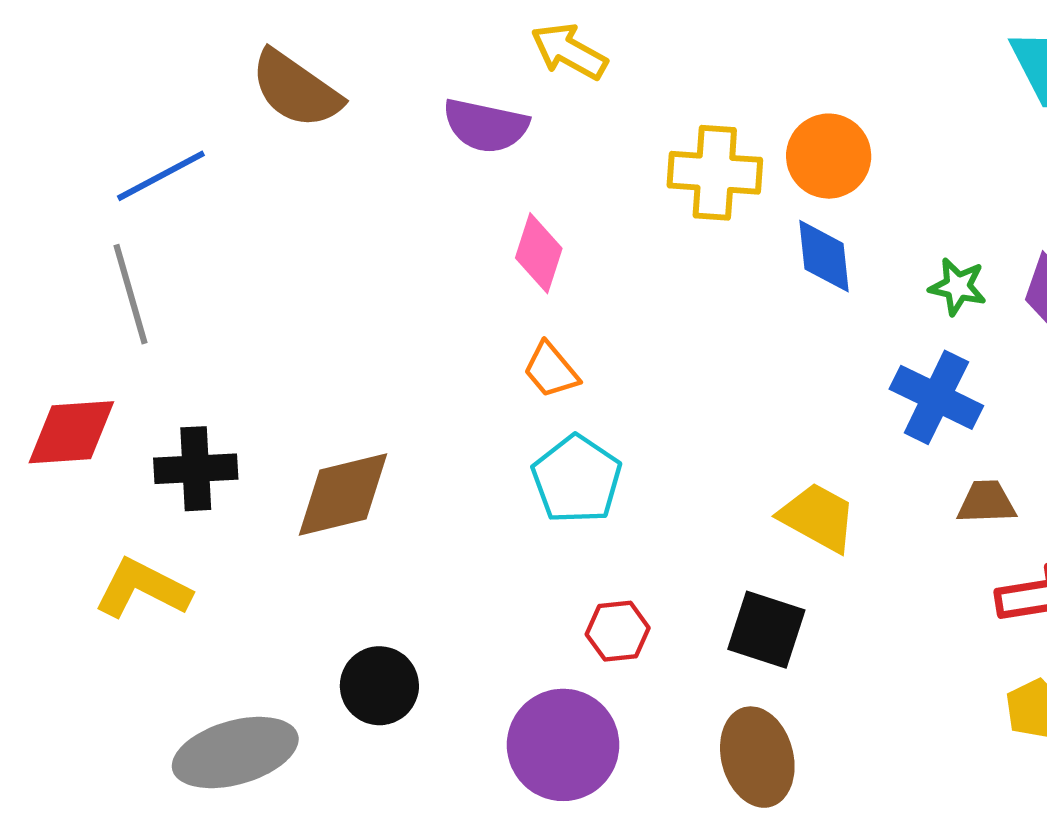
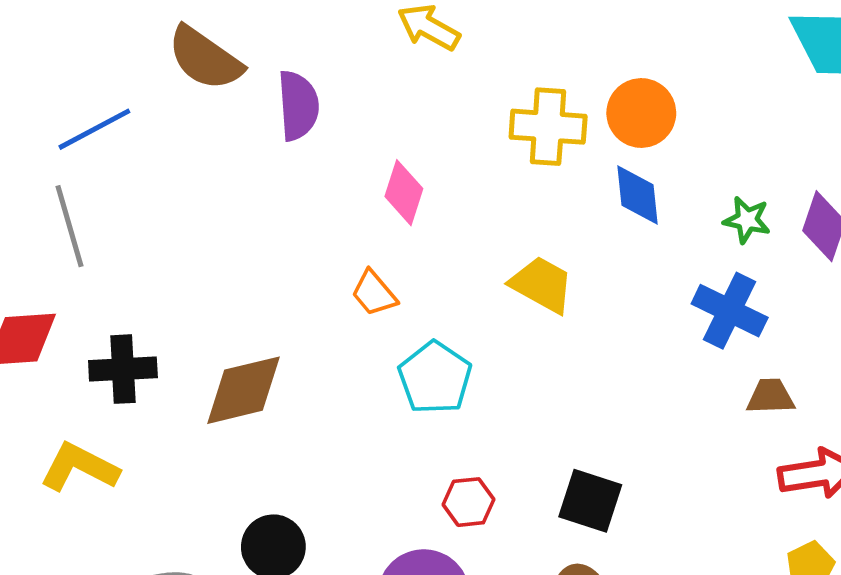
purple semicircle: (486, 126) -> (298, 106), moved, turned -106
orange trapezoid: (551, 370) -> (374, 293), moved
yellow trapezoid: (818, 517) -> (542, 285), moved

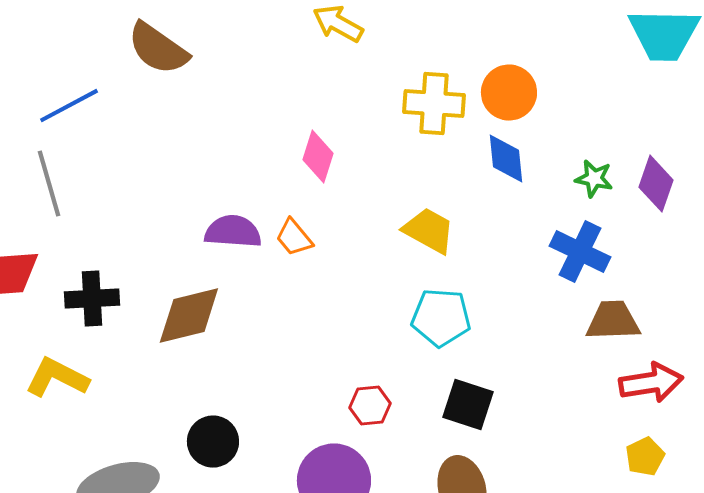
purple semicircle: (298, 106) -> (233, 232), moved, turned -82
cyan pentagon: (435, 378) -> (441, 318), moved, turned -30
brown trapezoid: (771, 396) -> (613, 321), size x1.4

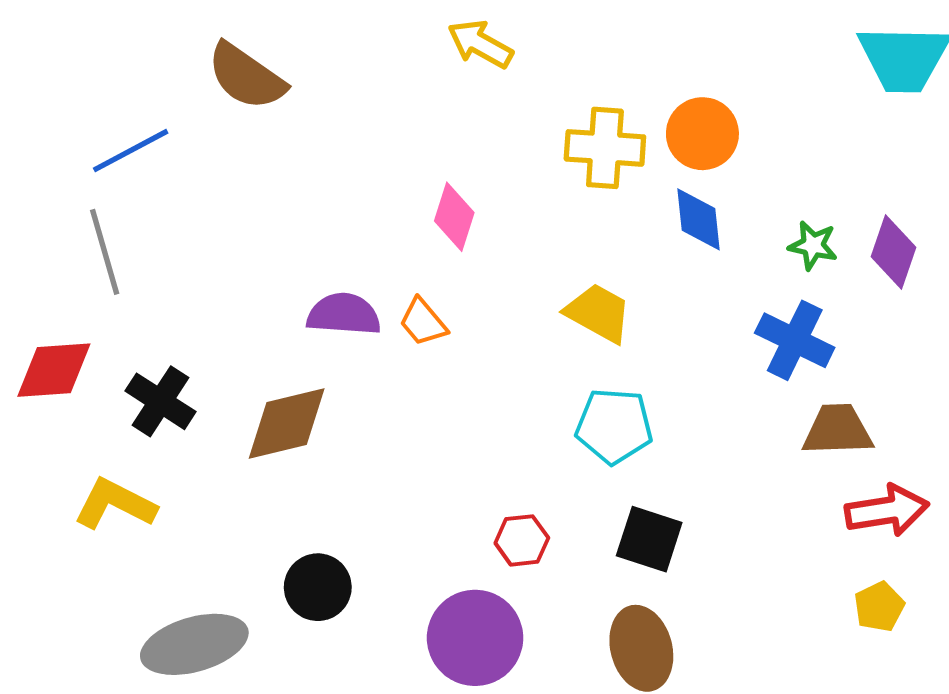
black cross: (92, 299) -> (161, 401), turned 36

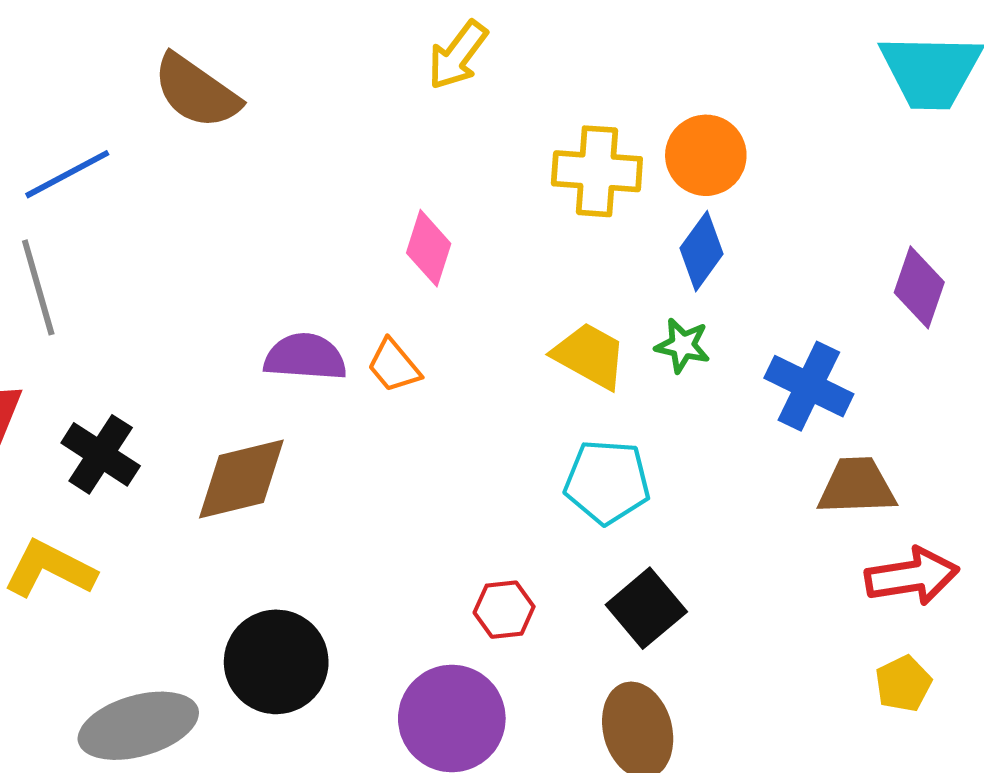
yellow arrow: (480, 44) -> (458, 55), turned -82
blue diamond: (699, 219) -> (701, 251), turned 42
green star: (813, 245) -> (683, 345), moved
black square: (649, 539) -> (646, 608), turned 32
black circle: (318, 587) -> (276, 662), size x1.4

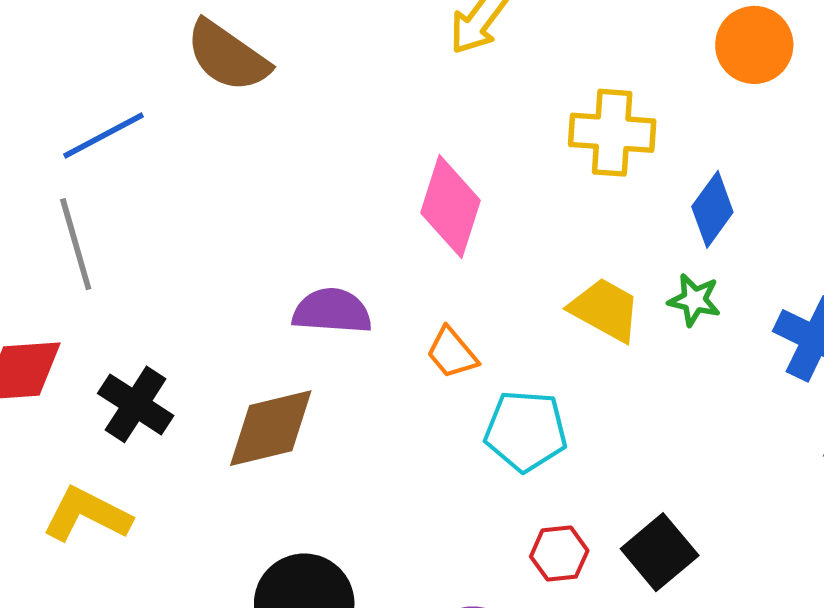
orange circle: (706, 155) -> (754, 45), moved
pink diamond: (429, 248) -> (450, 207), size x1.4
orange trapezoid: (394, 366) -> (452, 353), moved
cyan pentagon: (607, 482) -> (526, 431), moved
red hexagon: (504, 610) -> (559, 554), moved

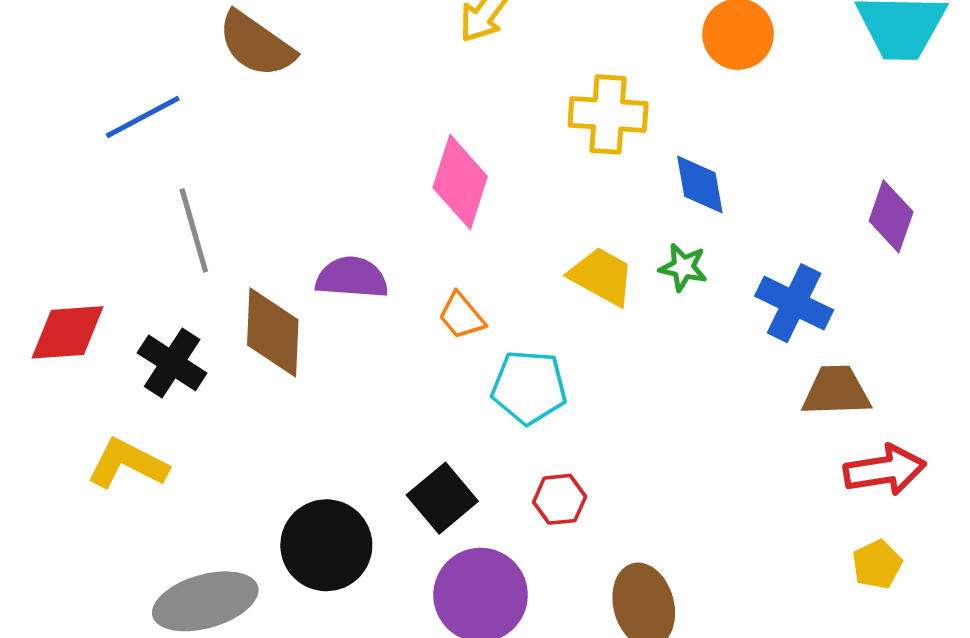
blue diamond: (712, 209) -> (700, 185), turned -46
gray line: (76, 244) -> (194, 230), moved
brown diamond: (271, 428) -> (273, 332), moved, turned -74
black square: (660, 552) -> (442, 498), moved

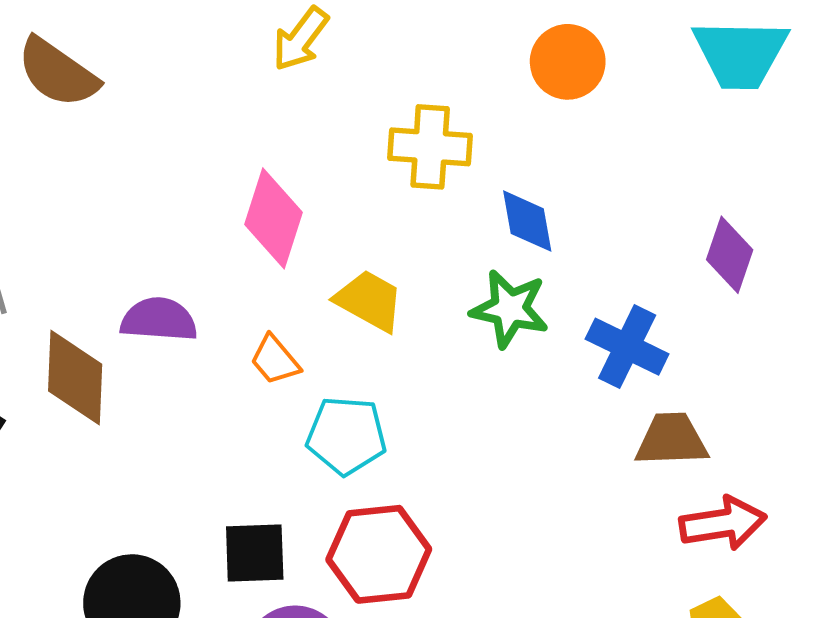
green star: (683, 267) -> (510, 309), size x1.5
yellow trapezoid: (602, 276) -> (369, 301), moved
black square: (442, 498) -> (255, 553), turned 38
red hexagon: (560, 499) -> (379, 554), size x1.8

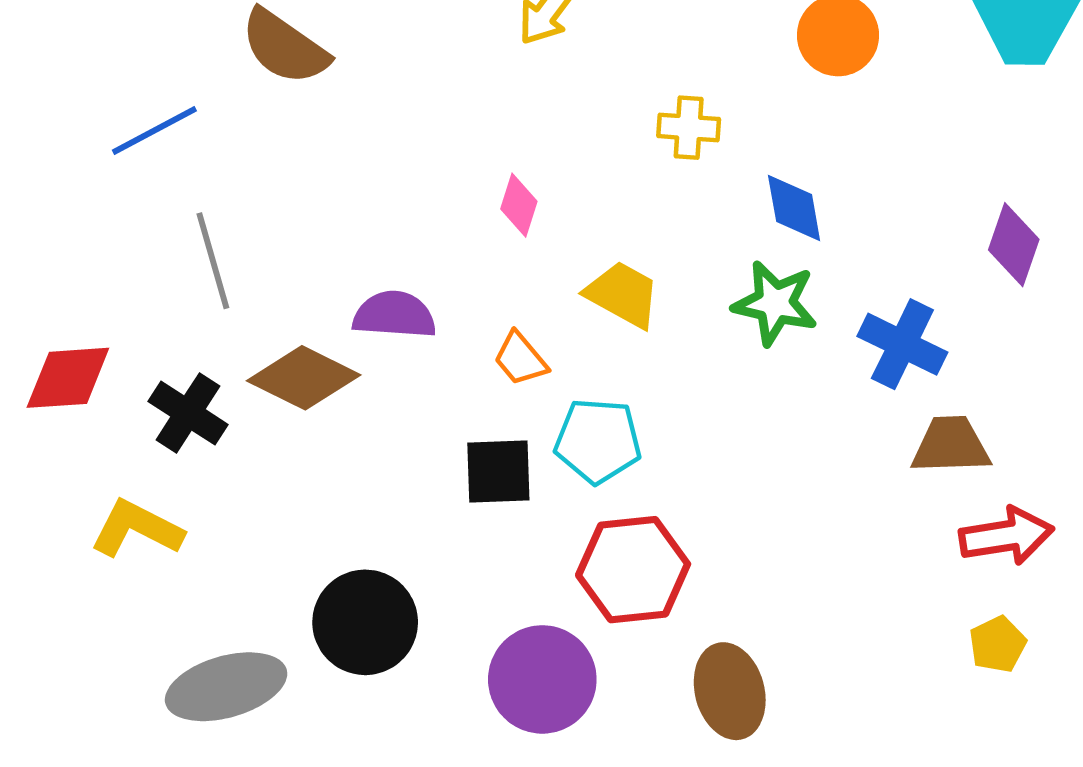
yellow cross: (430, 147) -> (689, 128), size x0.7
pink diamond: (274, 218) -> (519, 205), size x0.6
brown diamond: (75, 378) -> (304, 378), turned -66
black square: (255, 553) -> (498, 472), moved

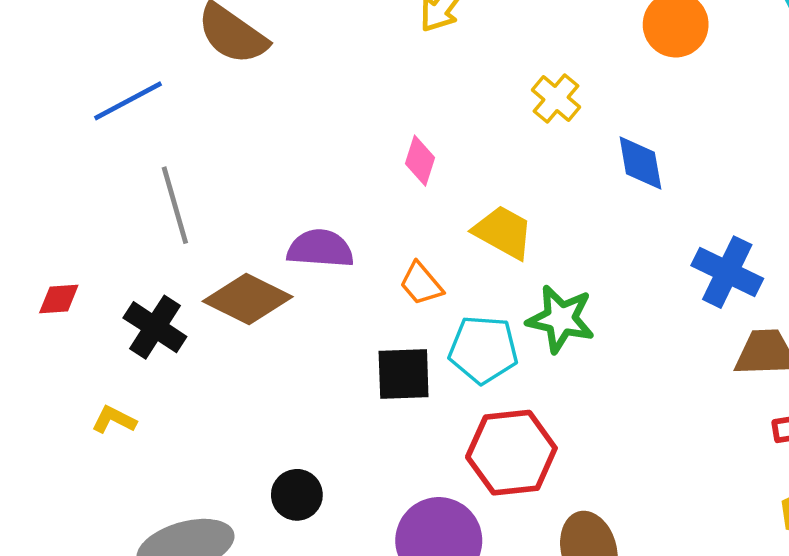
yellow cross: (689, 128) -> (556, 98), turned 36
green star: (775, 303) -> (561, 319), moved
red diamond: (68, 378) -> (59, 299), size x0.6
yellow L-shape: (137, 529) -> (114, 420), size x0.6
black circle: (365, 622) -> (297, 495), size x0.6

